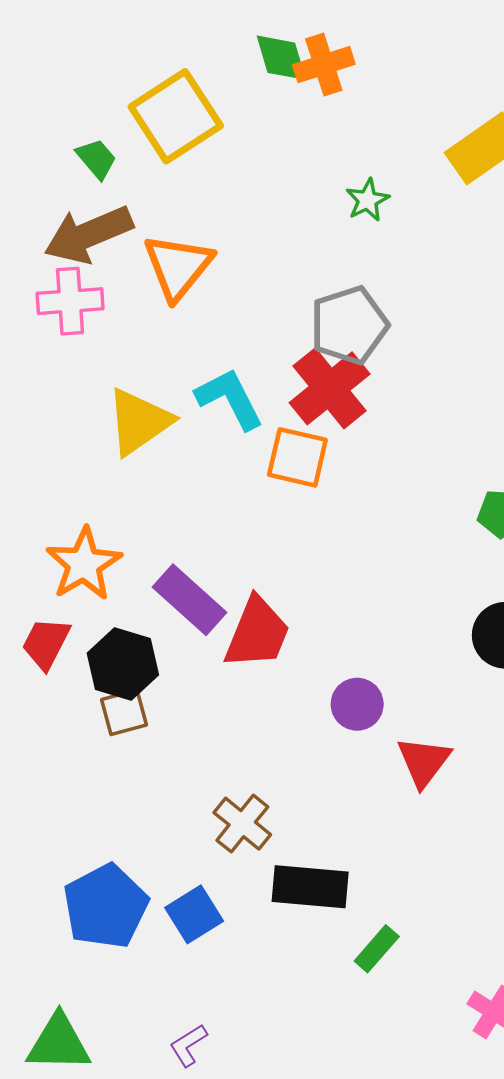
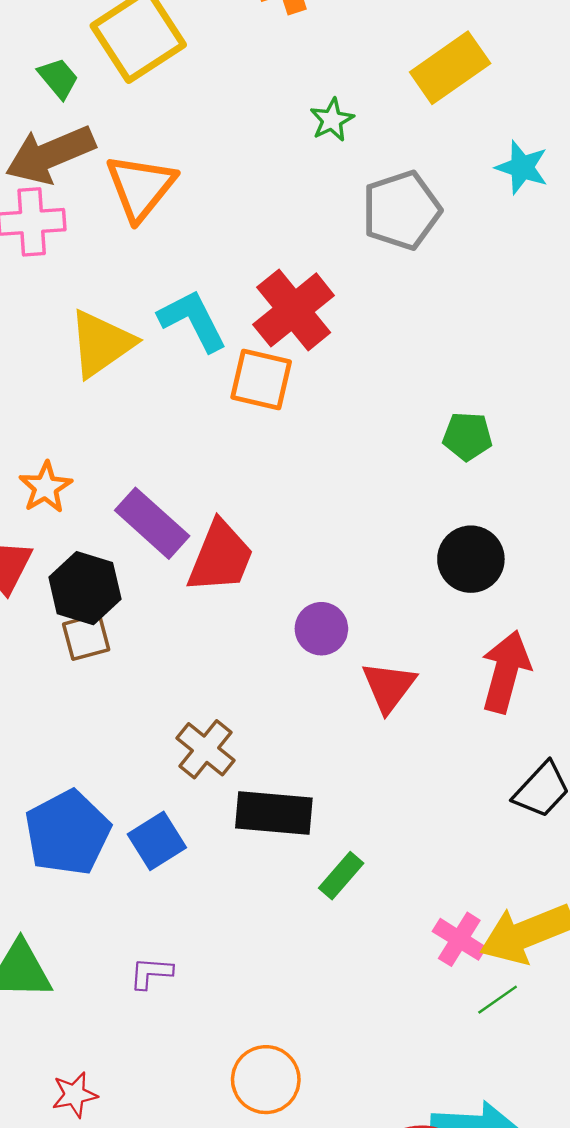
gray pentagon: (349, 325) -> (401, 210), moved
orange star: (84, 564) -> (46, 487), size x0.7
purple L-shape: (188, 1045) -> (151, 973), turned 36

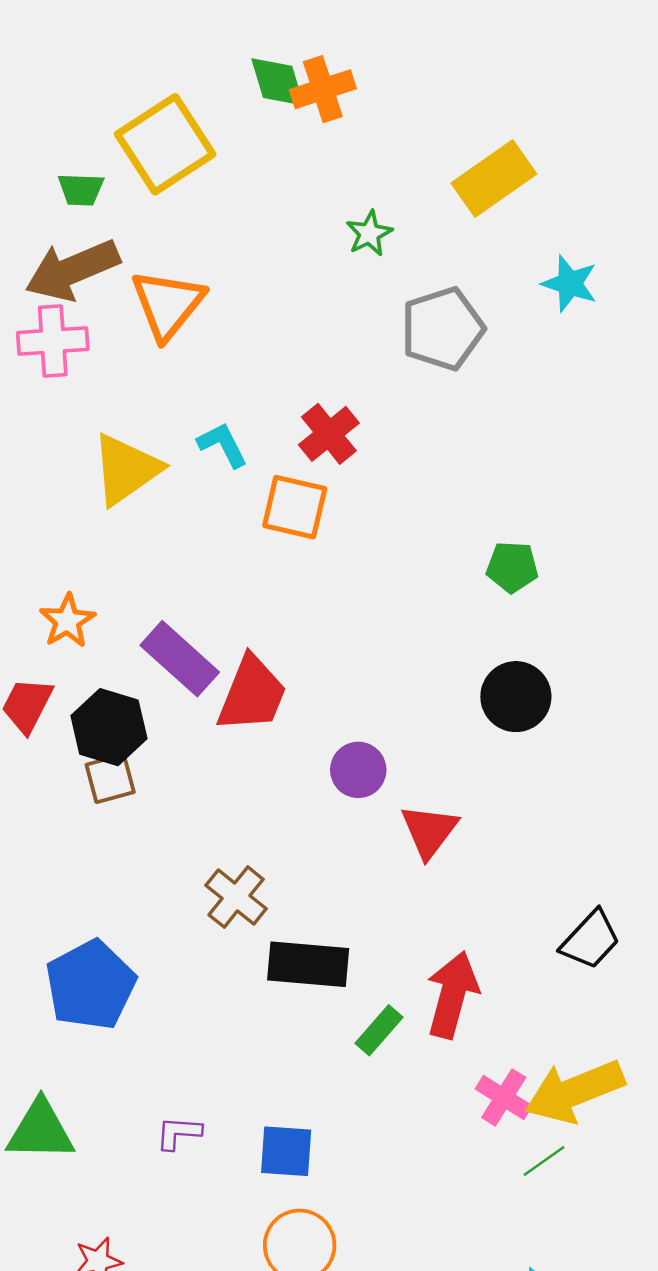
green trapezoid: (58, 78) -> (81, 189), turned 132
red cross: (294, 310) -> (329, 434), size x0.7
cyan L-shape: (193, 320) -> (223, 445), size x0.7
red arrow: (506, 672) -> (452, 995), moved
blue square: (157, 841) -> (286, 1151), moved, turned 36

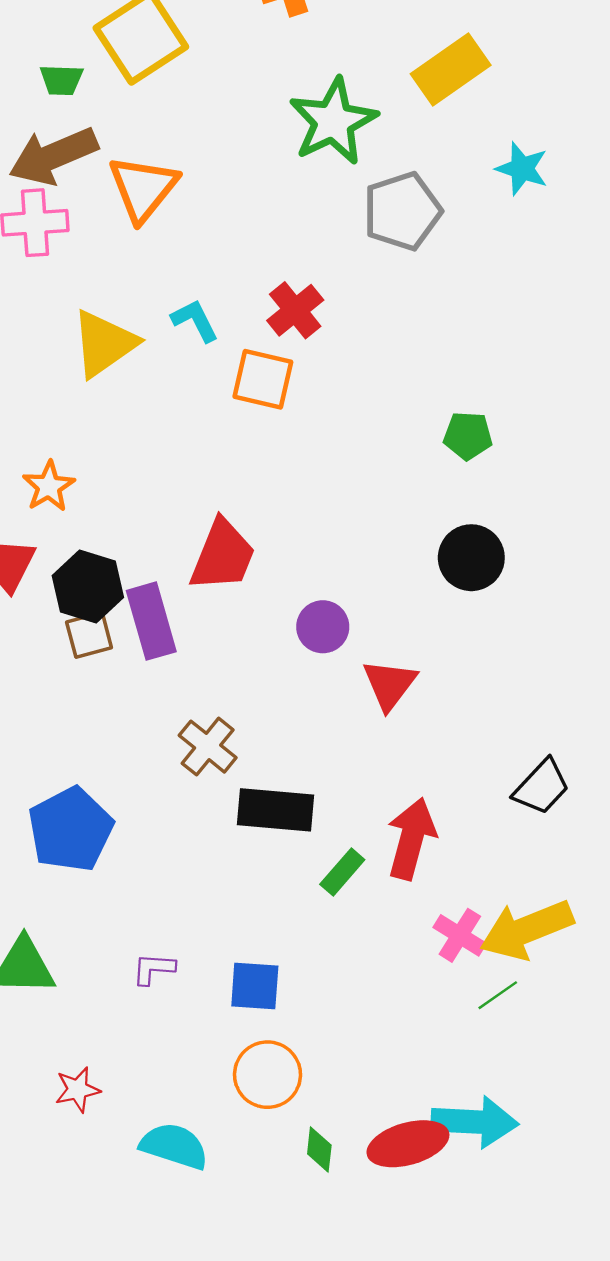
green star: (369, 233) -> (333, 121), size x2.0
purple rectangle: (180, 659) -> (151, 621), moved, turned 32

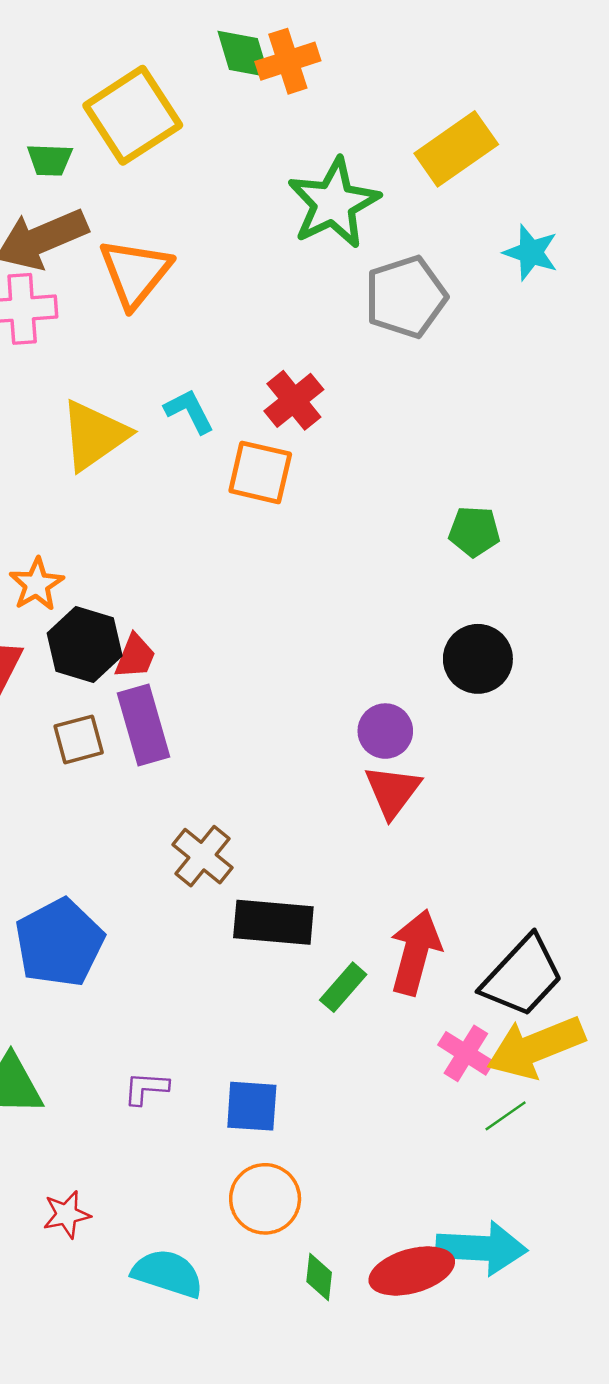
red trapezoid: (223, 555) -> (135, 656), moved, size x0.6
black hexagon: (88, 587) -> (85, 644), moved
purple circle: (323, 627) -> (385, 731), moved
black trapezoid: (542, 787) -> (522, 976), moved, size x1.4

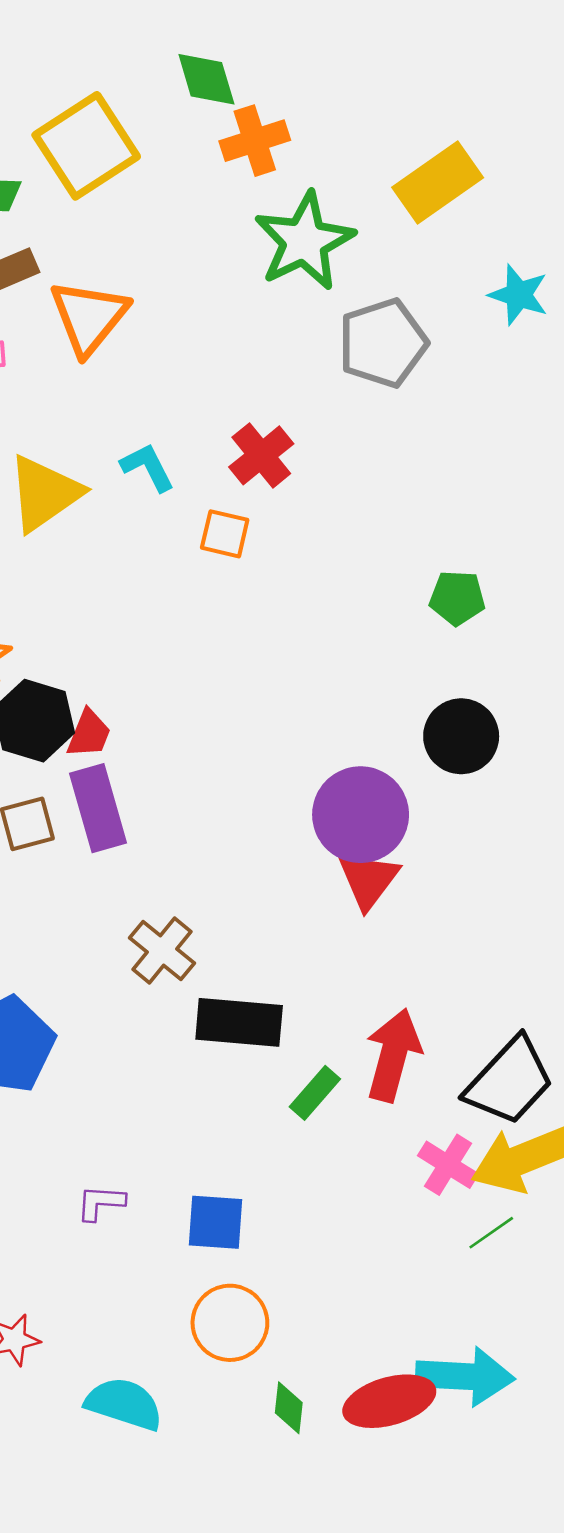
orange cross: (288, 61) -> (255, 141), moved
orange square: (260, 472) -> (225, 534), size x0.7
purple circle: (385, 731) -> (361, 815), size x1.6

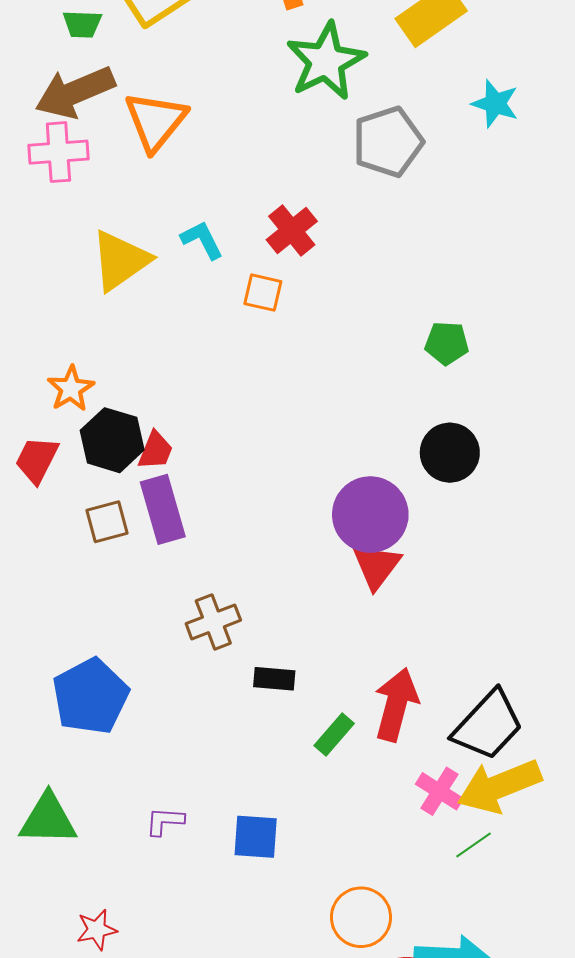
brown cross: (162, 951) -> (213, 622), turned 30
black rectangle: (239, 1022) -> (274, 679), size x0.6
orange circle: (230, 1323) -> (361, 917), moved

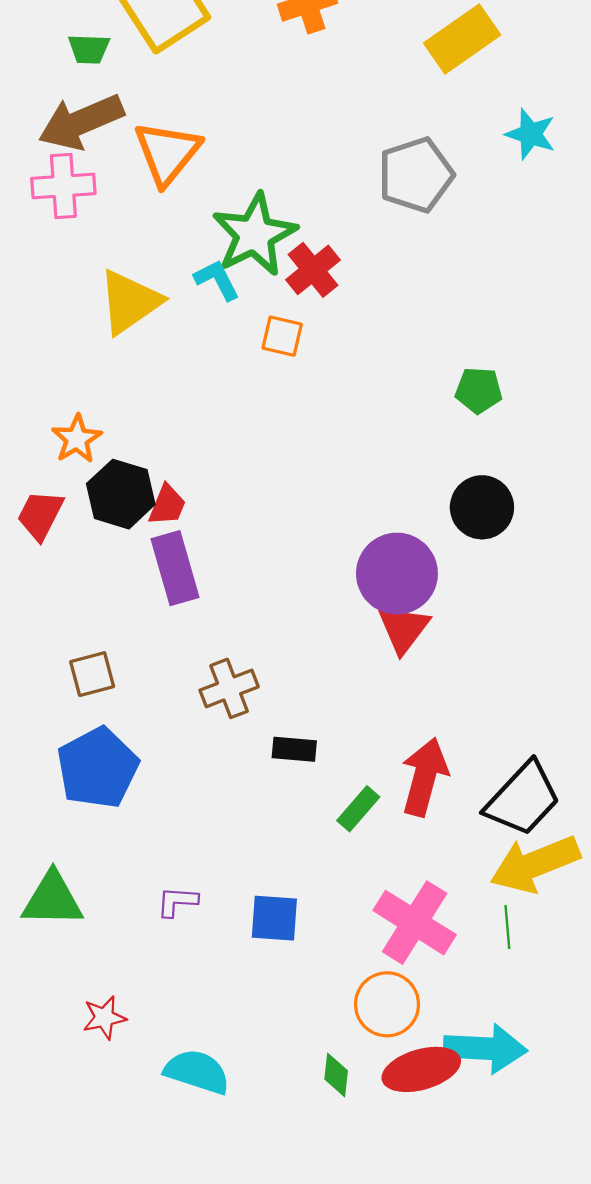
green star: (326, 61) -> (254, 235), moved
brown square: (107, 522) -> (92, 674), moved
pink cross: (439, 791) -> (415, 923), moved, size x1.6
green line: (474, 845) -> (507, 927), turned -60

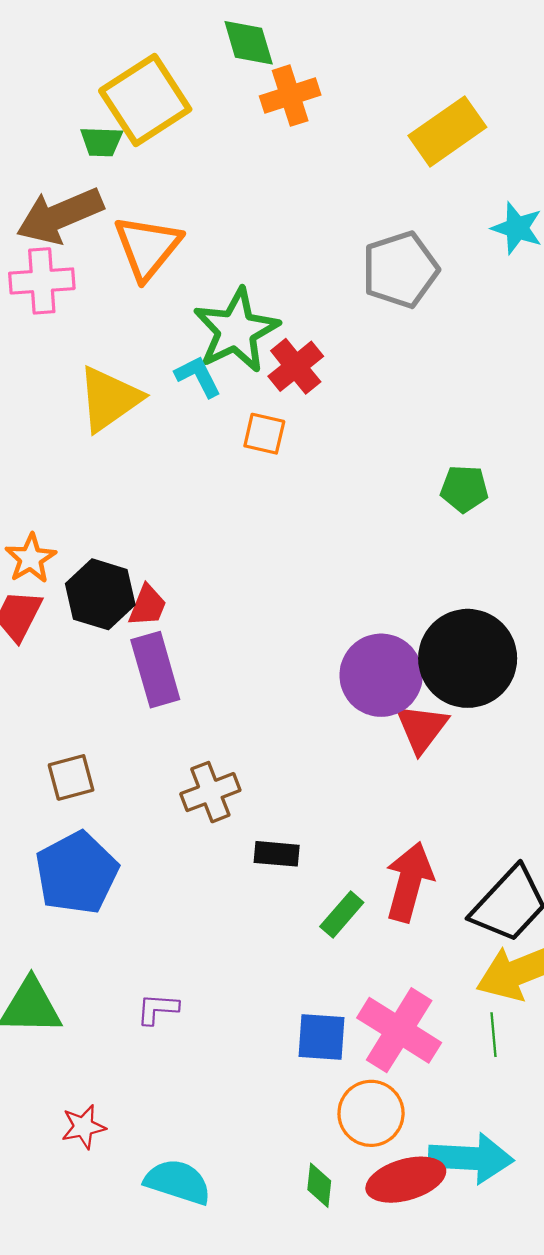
green trapezoid: (89, 49) -> (101, 142), moved
orange star: (77, 439) -> (31, 558), moved
black circle: (482, 507) -> (468, 658), moved, size x1.5
red triangle: (404, 629) -> (422, 728), moved
blue square: (274, 918) -> (322, 1037), moved

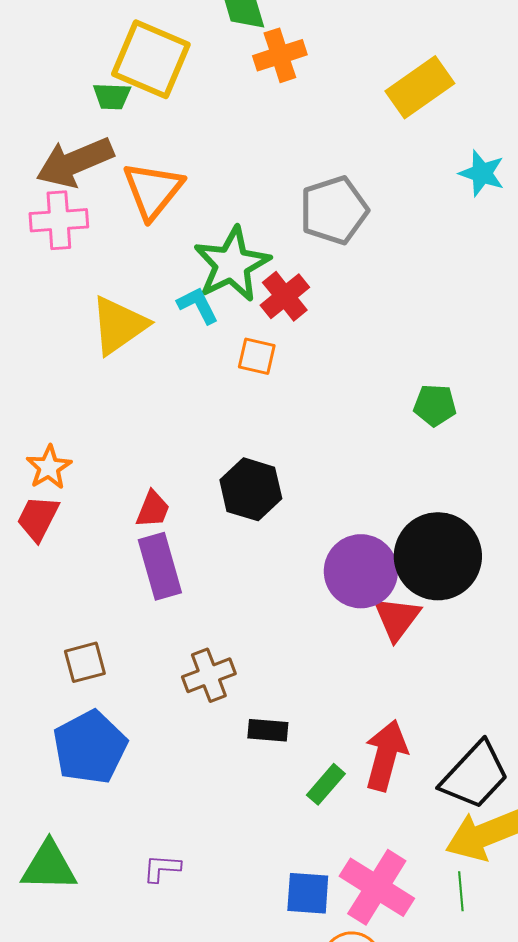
yellow square: (145, 100) -> (151, 59), turned -34
gray pentagon: (400, 270) -> (334, 210), moved
black hexagon: (100, 594) -> (251, 489), moved

